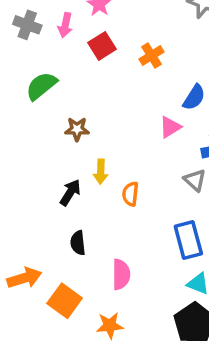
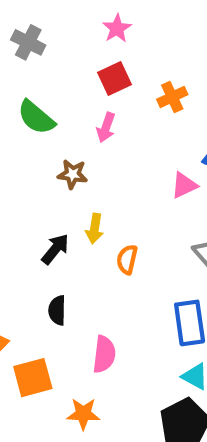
pink arrow: (65, 25) -> (106, 127), moved
green semicircle: (41, 86) -> (36, 117), turned -108
orange square: (65, 301) -> (33, 378), turned 32

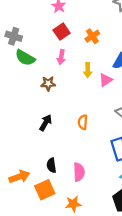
gray cross: (28, 42) -> (14, 36), moved
yellow arrow: (95, 229) -> (88, 70), moved
black semicircle: (57, 310) -> (51, 165), moved

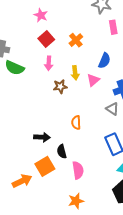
brown star: (48, 83) -> (60, 86), moved
black arrow: (46, 123) -> (42, 137), moved, turned 70
black semicircle: (51, 165) -> (62, 151), moved
orange square: (45, 190) -> (45, 166), moved

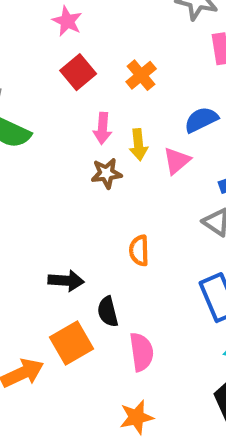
blue semicircle: (104, 61) -> (201, 120), turned -140
pink arrow: (49, 63) -> (102, 128), moved

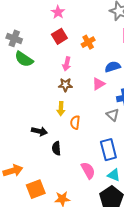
yellow arrow: (139, 145) -> (61, 109), moved
orange square: (72, 343) -> (36, 189), moved
pink semicircle: (142, 352) -> (88, 170), moved, turned -30

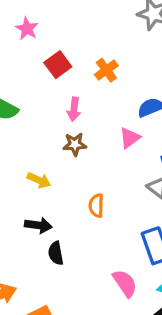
pink star: (58, 12) -> (27, 29), moved
yellow arrow: (61, 109) -> (39, 180), moved, turned -64
black semicircle: (56, 148) -> (56, 253), moved

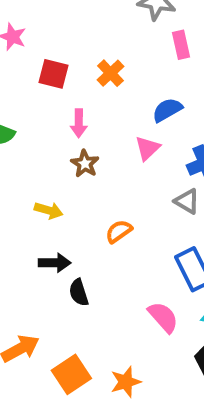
red square: (58, 65) -> (54, 74), turned -32
brown star: (75, 144) -> (85, 164), turned -30
orange semicircle: (96, 206) -> (119, 231), turned 60

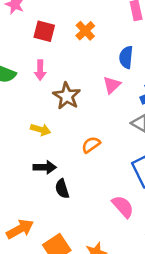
blue semicircle: (167, 110) -> (126, 57), turned -55
pink arrow: (79, 123) -> (40, 70), moved
brown star: (85, 164) -> (67, 96), size x1.4

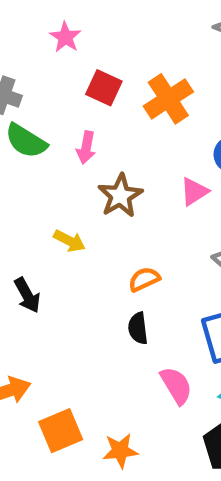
orange cross: (85, 31) -> (168, 99), size x1.5
black arrow: (45, 167) -> (27, 295), moved, turned 50
black semicircle: (62, 189) -> (138, 328), moved

